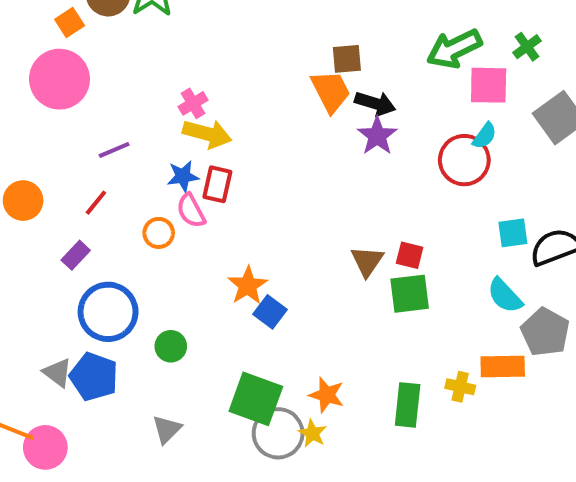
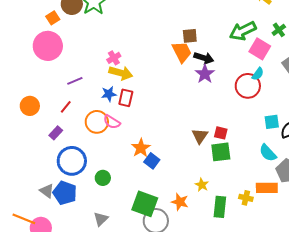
pink square: (489, 85) -> (260, 49), turned 30
pink semicircle: (191, 211) -> (112, 122), moved, turned -30
orange circle: (159, 233) -> (97, 122), size x1.5
yellow star: (312, 433) -> (202, 185), moved

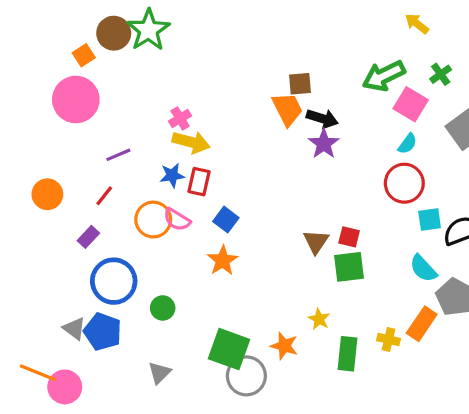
red circle: (248, 86) -> (404, 183), moved
blue square: (152, 161) -> (226, 220), moved
orange rectangle: (267, 188) -> (422, 324), turned -55

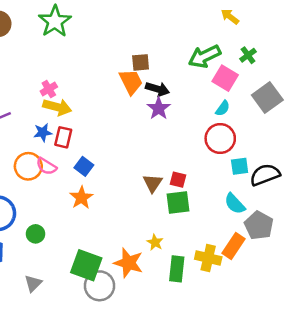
green star: (148, 30) -> (55, 21), moved
yellow cross: (389, 340) -> (208, 258), size x1.5
orange star: (284, 346) -> (128, 263), size x1.4

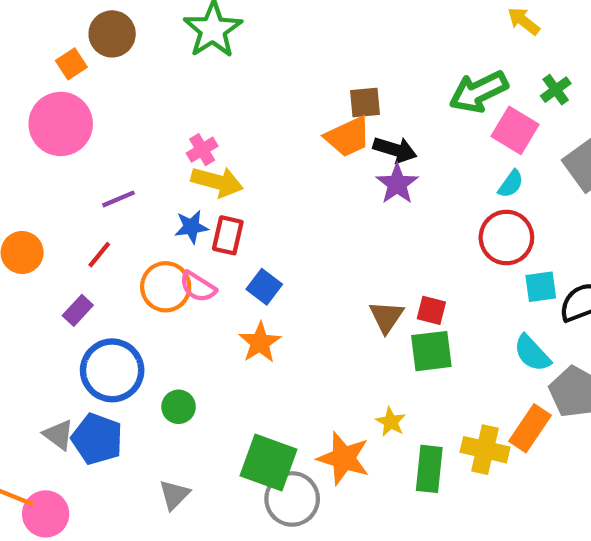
orange trapezoid: (131, 82) -> (348, 137), turned 92

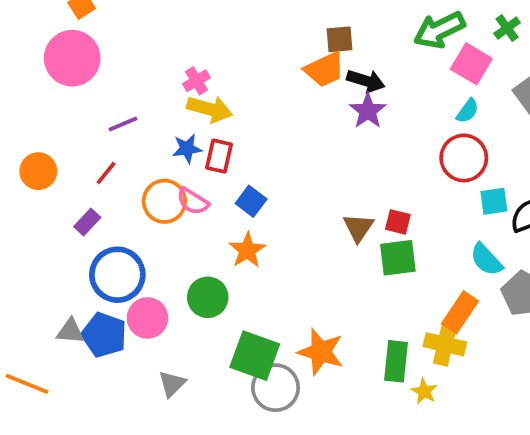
green circle: (179, 407) -> (208, 297), moved, size x1.4
yellow star: (391, 422) -> (424, 391), moved
orange rectangle: (530, 428) -> (460, 312), moved
gray triangle: (59, 435) -> (70, 331), turned -32
pink circle: (46, 514) -> (147, 318), moved

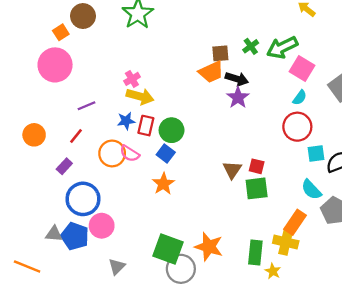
green cross: (507, 28) -> (251, 46), moved
green circle: (208, 297) -> (172, 130), moved

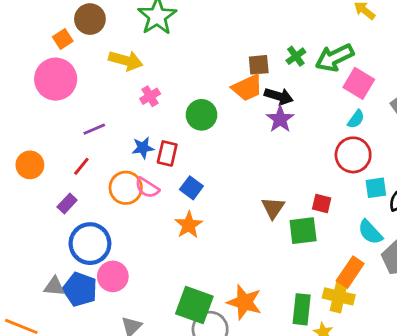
yellow arrow: (140, 96) -> (126, 61), moved
green circle: (172, 130) -> (202, 115), moved
red square: (257, 166) -> (322, 204), moved

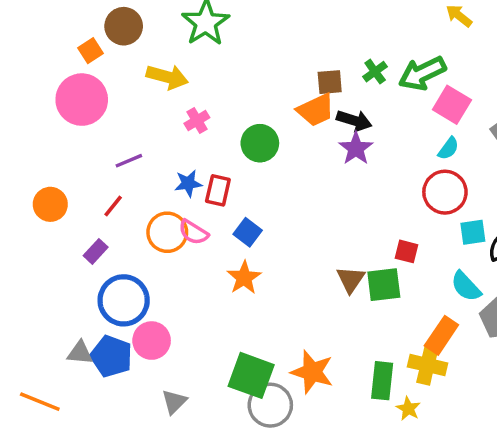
brown triangle: (273, 208) -> (351, 279), moved

